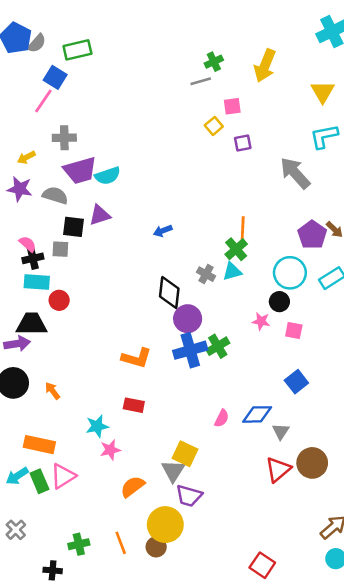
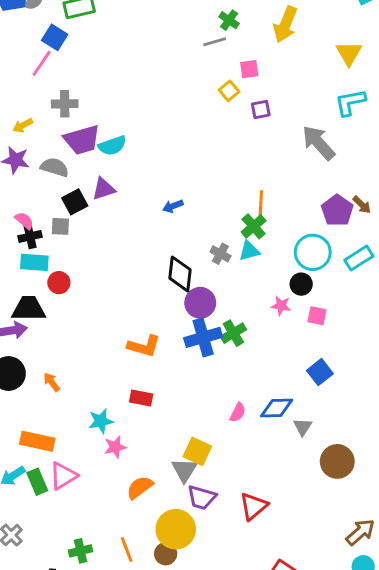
green cross: (214, 62) -> (229, 20), turned -30
black square: (74, 227) -> (75, 202), turned -35
red triangle: (278, 469) -> (254, 506), moved

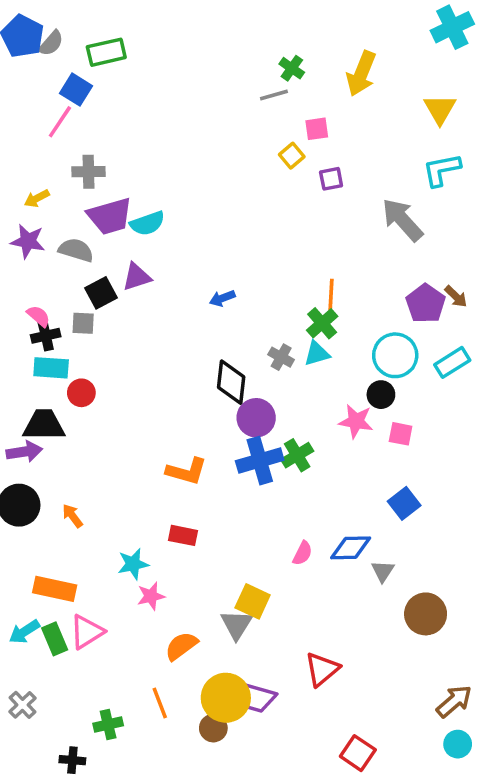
pink star: (281, 306) -> (356, 421), size x1.4
purple trapezoid: (202, 498) -> (258, 698), moved
orange line: (127, 549) -> (160, 703), moved

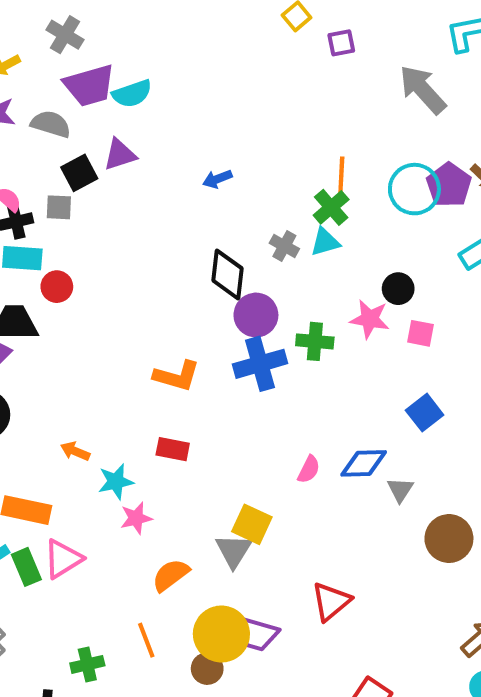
gray cross: (88, 172) -> (65, 35), turned 32
cyan circle: (395, 355) -> (414, 189), moved
green cross: (297, 455) -> (315, 341), moved, turned 36
orange arrow: (72, 516) -> (75, 451), moved, turned -30

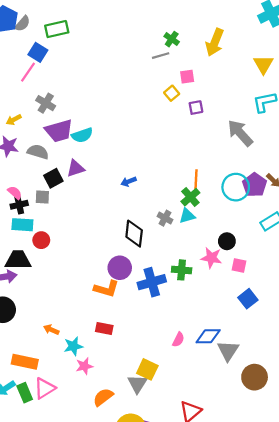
purple circle: (256, 315) -> (120, 268), moved
blue square: (425, 413) -> (248, 299), moved
gray triangle: (400, 490) -> (228, 351), size x1.5

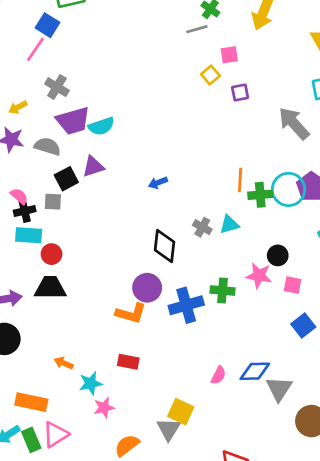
green cross: (190, 197) -> (260, 195), moved, turned 36
black trapezoid: (18, 260) -> (50, 288), moved

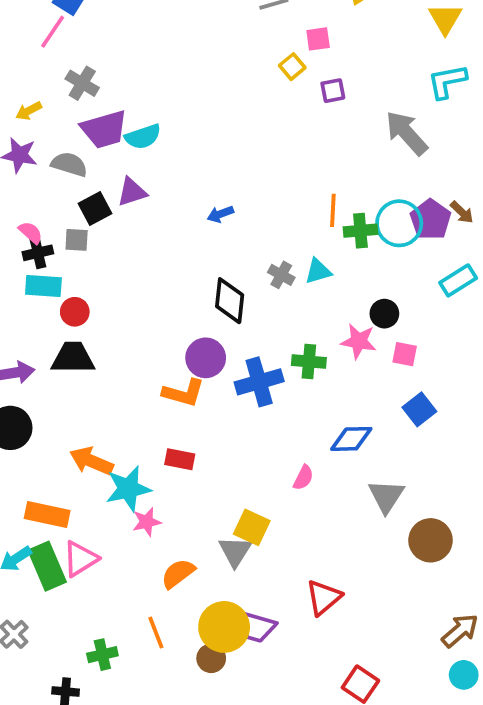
orange arrow: (64, 363) -> (91, 461), size x1.6
blue diamond: (255, 371) -> (351, 439), moved
cyan star: (91, 383) -> (128, 489), size x1.4
green rectangle: (31, 440) -> (47, 566), size x1.4

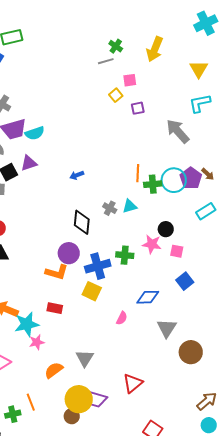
yellow square: (252, 527) -> (92, 291), moved
orange line: (156, 632) -> (31, 402), moved

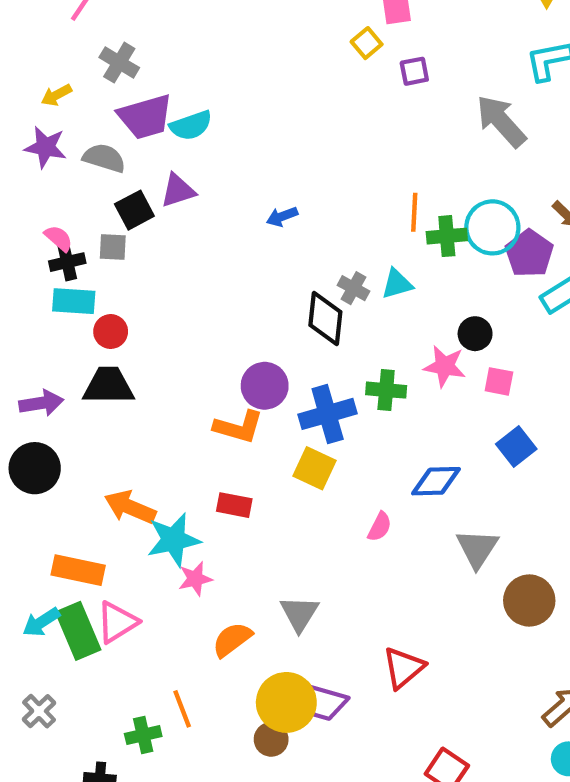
purple pentagon: (191, 178) -> (529, 253), moved
black diamond: (82, 222) -> (325, 319), moved

